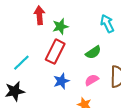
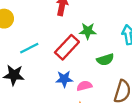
green star: (60, 26) -> (88, 31), moved
pink semicircle: (92, 80) -> (84, 86), moved

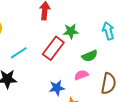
blue star: (64, 79) -> (57, 88), moved
pink semicircle: (84, 86) -> (81, 75), moved

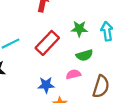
green star: (71, 31) -> (79, 29), moved

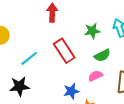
red rectangle: (47, 43) -> (64, 51), turned -65

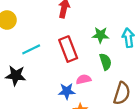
green semicircle: (102, 55) -> (105, 62), turned -91
pink semicircle: (95, 76) -> (84, 79), moved

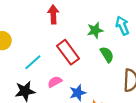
pink semicircle: (84, 79) -> (55, 82), moved

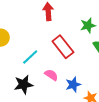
pink semicircle: (55, 82) -> (51, 75), turned 64

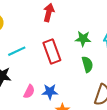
pink semicircle: (51, 75) -> (29, 92), moved, turned 64

